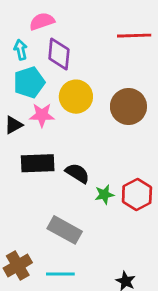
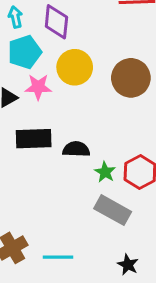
black semicircle: (77, 173) -> (76, 149), turned -30
green star: (104, 195) -> (105, 172), turned -30
gray rectangle: (65, 230) -> (113, 210), moved

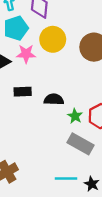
black rectangle: (34, 139) -> (23, 92), size x0.7
cyan line: (58, 257) -> (66, 178), moved

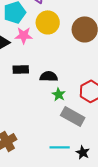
green star: (75, 116) -> (59, 94), moved

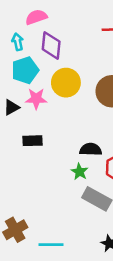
black semicircle: (49, 76) -> (91, 149), moved
cyan line: (60, 147) -> (51, 245), moved

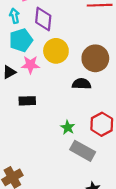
black semicircle: (91, 149) -> (82, 84), moved

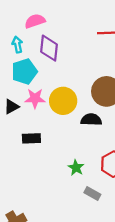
yellow circle: (56, 51) -> (63, 101), moved
gray rectangle: (83, 151) -> (92, 193), size x0.6

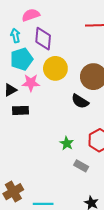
yellow circle: (63, 101) -> (55, 68), moved
black semicircle: (91, 120) -> (80, 101), turned -150
black rectangle: (31, 138) -> (21, 110), moved

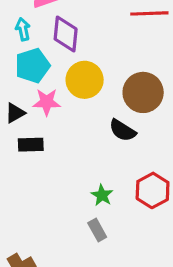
gray rectangle: (81, 166) -> (97, 230), moved, turned 32

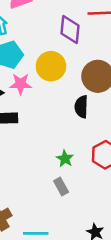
purple diamond: (66, 34) -> (70, 29), moved
black semicircle: (123, 130) -> (81, 107), turned 60

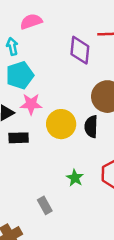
yellow circle: (51, 66) -> (61, 124), moved
gray rectangle: (61, 186) -> (45, 205), moved

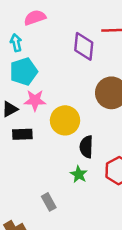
black semicircle: (91, 127) -> (86, 147), moved

